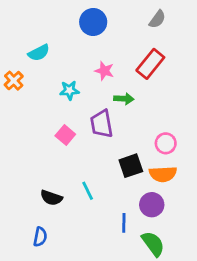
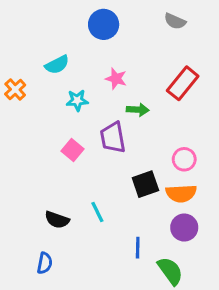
gray semicircle: (157, 19) -> (175, 21), turned 78
cyan semicircle: (39, 53) -> (57, 65), moved
red rectangle: (150, 64) -> (183, 83), moved
purple circle: (152, 205) -> (184, 228), moved

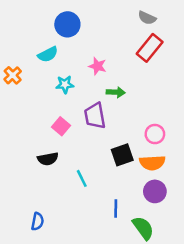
blue circle: (104, 24) -> (67, 24), moved
red rectangle: (183, 83) -> (150, 48), moved
black semicircle: (57, 220) -> (48, 159), moved, turned -30

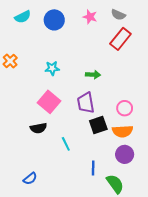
cyan semicircle: (48, 54) -> (23, 17), moved
pink star: (97, 66) -> (90, 17), moved
purple trapezoid: (95, 116) -> (86, 103), moved
pink square: (61, 126) -> (49, 102), size x1.5
blue semicircle: (37, 221) -> (30, 179), turned 40

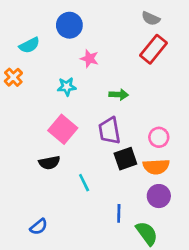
cyan semicircle: (23, 17) -> (29, 45), moved
pink star: (90, 17) -> (89, 59), moved

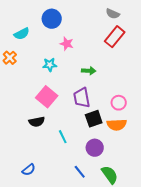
purple circle: (159, 196) -> (95, 148), moved
blue line: (119, 213) -> (80, 172), moved, turned -40

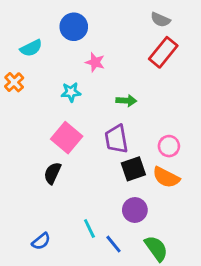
black semicircle: (37, 122) -> (52, 173), turned 126
orange semicircle: (117, 125) -> (166, 177), turned 30
cyan line: (63, 137) -> (89, 228), moved

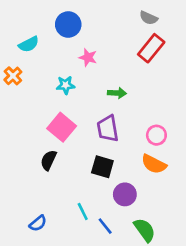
black square: (133, 169) -> (102, 167), moved, turned 35

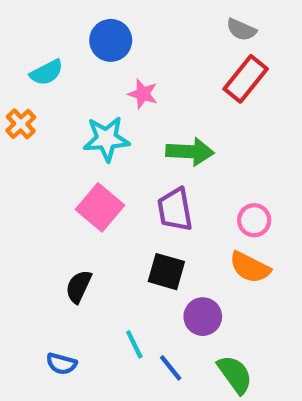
cyan star: (66, 85) -> (106, 139), size x1.5
green arrow: (117, 93) -> (190, 152), size x1.5
black semicircle: (48, 160) -> (79, 287), moved
blue semicircle: (38, 223) -> (61, 364), turned 54

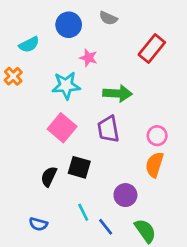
gray semicircle: (241, 30) -> (108, 18), moved
orange semicircle: (250, 267) -> (154, 165), turned 80
black square: (166, 272) -> (79, 167), moved

